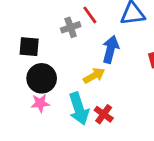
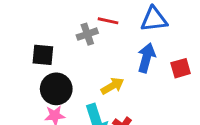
red line: (90, 15) -> (108, 21), turned -42
blue arrow: (111, 49) -> (146, 58), moved

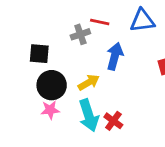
blue arrow: (146, 58) -> (115, 56), moved
yellow arrow: (112, 86) -> (89, 82), moved

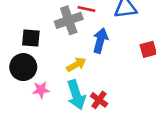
gray cross: (80, 34) -> (69, 20), size x1.5
black circle: (52, 85) -> (23, 67), moved

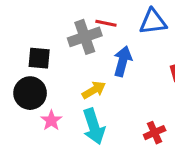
pink star: (41, 90) -> (51, 120), turned -30
red cross: (99, 100) -> (155, 133), moved, turned 30

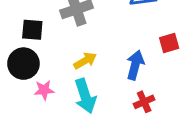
blue arrow: (123, 61) -> (135, 65), moved
pink star: (51, 120) -> (44, 90), turned 30

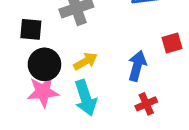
black circle: (23, 64) -> (44, 64), moved
pink star: (44, 90) -> (43, 92), size x1.5

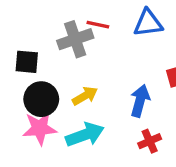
cyan arrow: (86, 98) -> (85, 135), turned -92

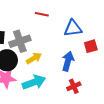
blue triangle: (148, 23) -> (73, 28), moved
gray cross: (75, 39) -> (20, 41), moved

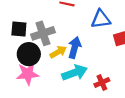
blue arrow: (68, 61) -> (75, 48), moved
cyan arrow: (34, 82) -> (75, 73), moved

